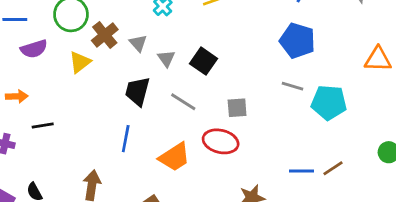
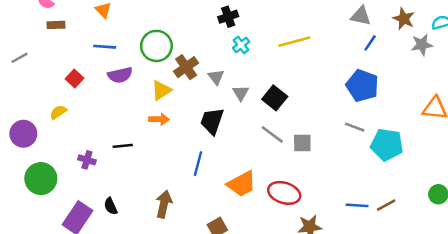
orange arrow: (17, 96) -> (159, 119), moved
gray line: (183, 102) -> (272, 134), moved
red ellipse: (221, 141) -> (284, 193), moved

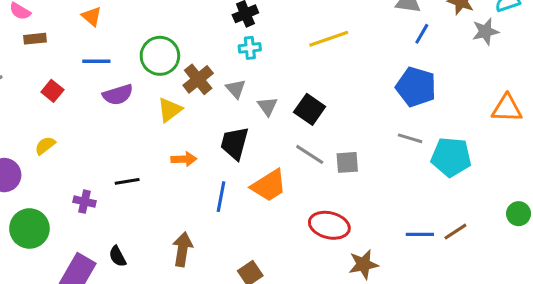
cyan cross: (241, 45) -> (250, 48), moved, turned 36
red square: (74, 79) -> (52, 91), moved
orange arrow: (159, 119) -> (184, 159), moved
orange trapezoid: (242, 184) -> (269, 186), moved

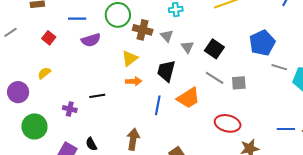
brown cross: (198, 79) -> (143, 30), turned -36
blue pentagon: (416, 87) -> (262, 43), moved, turned 30
yellow triangle: (170, 110) -> (130, 58), moved

